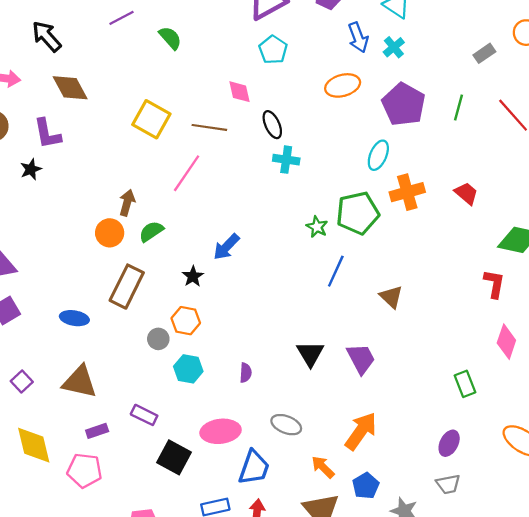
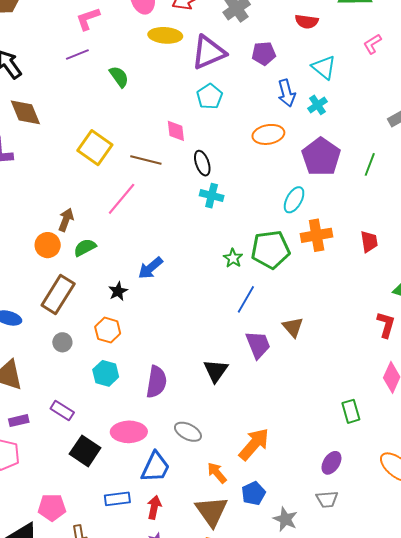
red trapezoid: (466, 193) -> (369, 242), turned 35
gray circle: (158, 339) -> (62, 342), moved
purple trapezoid: (361, 359) -> (258, 345), moved
purple semicircle: (246, 373) -> (156, 382), size x1.8

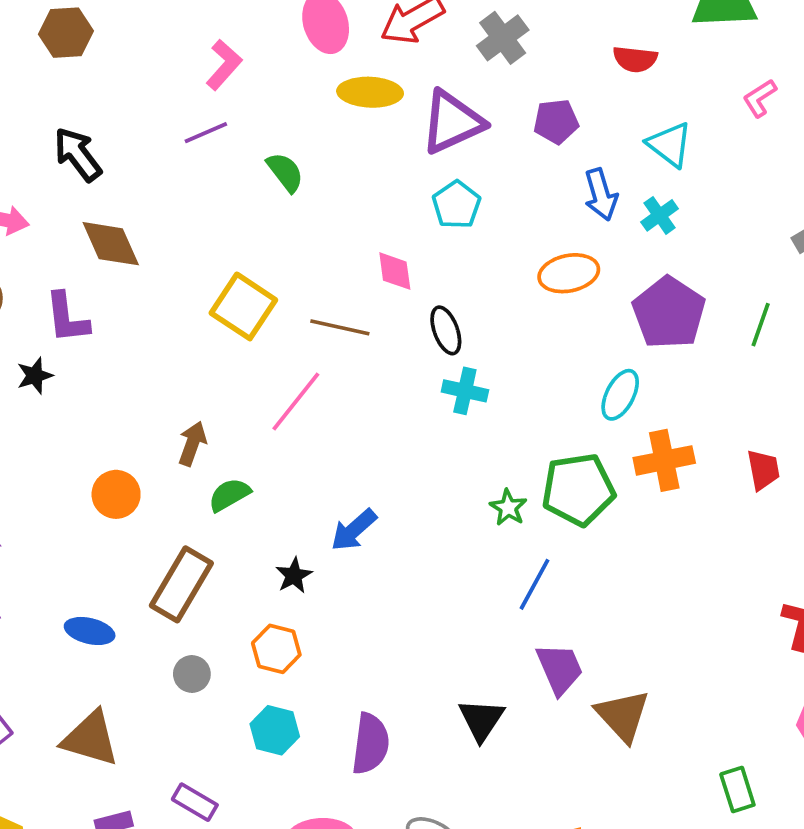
pink L-shape: (88, 19) -> (224, 65), turned 152
orange circle: (48, 245) -> (116, 494), moved
brown triangle: (293, 327) -> (623, 716), moved, size x1.4

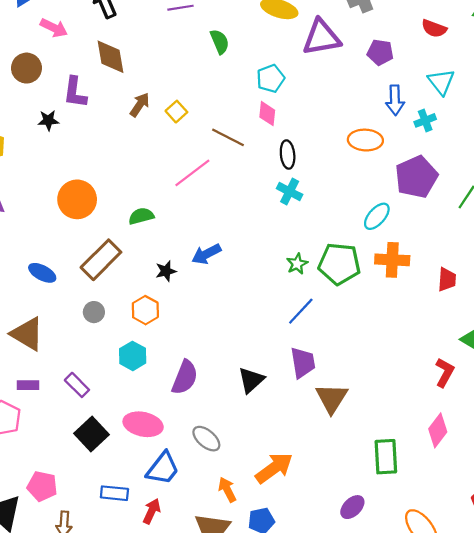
cyan pentagon: (456, 205) -> (271, 78), moved
yellow square: (243, 306) -> (176, 112), size x0.6
brown arrow: (192, 444) -> (140, 105), moved
orange circle: (116, 494) -> (77, 199), size x1.4
green rectangle: (737, 790) -> (386, 457), size x1.4

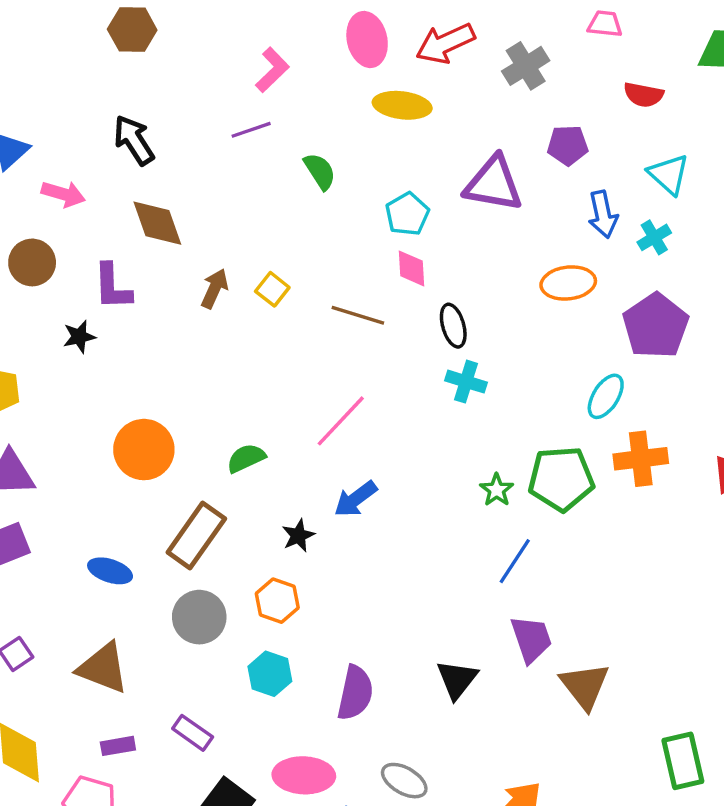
purple triangle: (321, 38) -> (494, 184), moved, turned 30
pink line: (192, 173) -> (341, 421), moved
gray circle: (94, 312) -> (199, 617), size x1.6

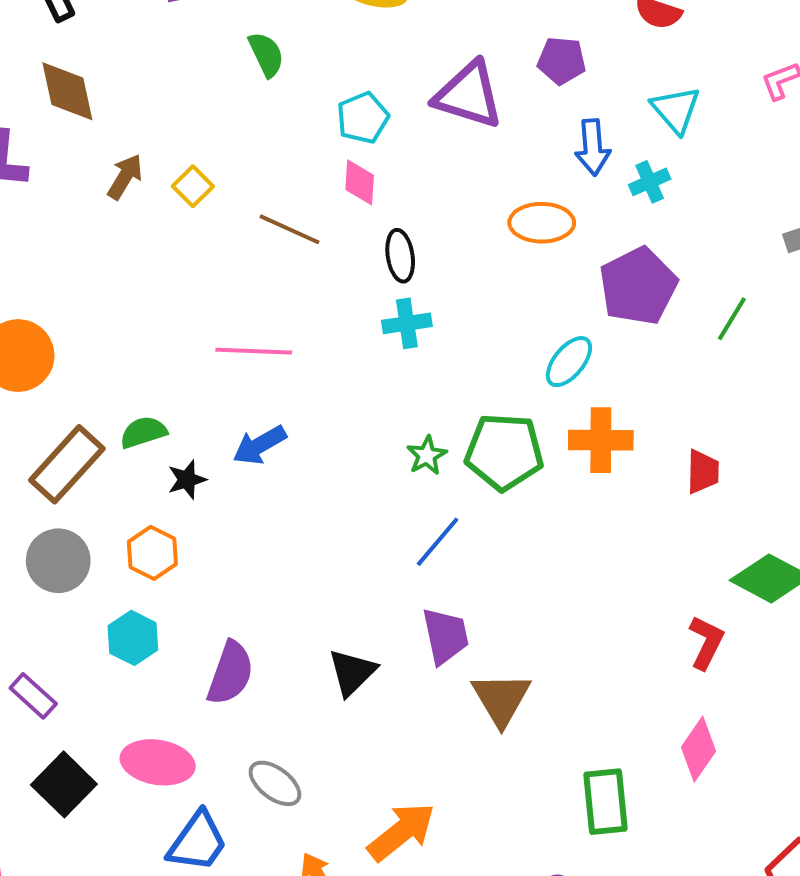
cyan cross: (466, 382) -> (407, 323), turned -33
pink line: (341, 421) -> (254, 351), turned 42
green semicircle: (246, 458) -> (143, 432), moved

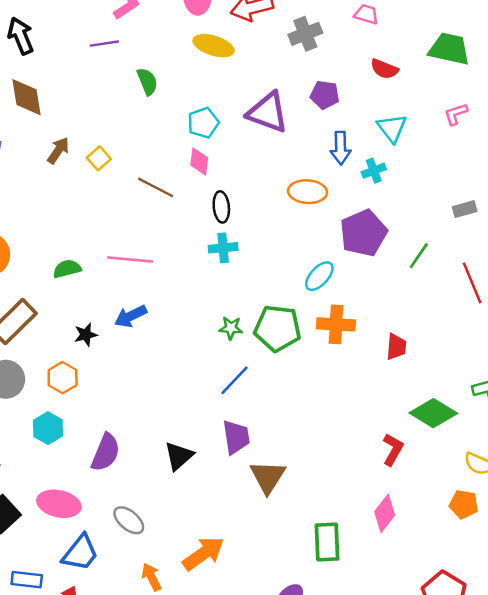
green semicircle: (143, 432) -> (67, 269), moved
green star: (427, 455) -> (231, 328), turned 30

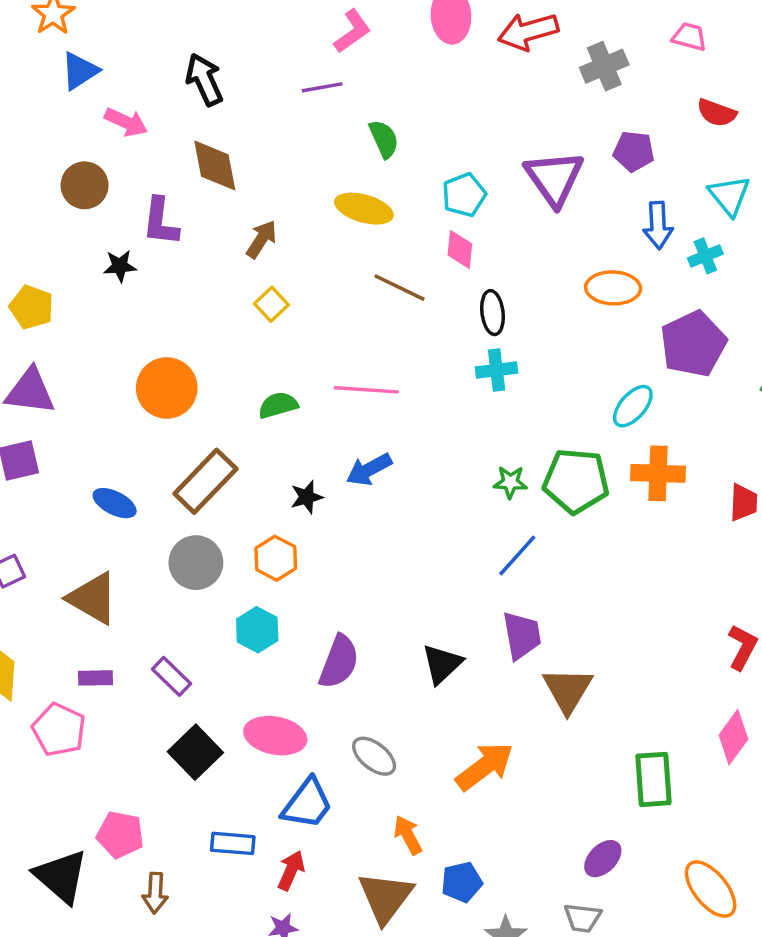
yellow ellipse: (214, 46) -> (364, 209), moved
purple triangle: (268, 112) -> (554, 178), turned 36
yellow square: (99, 158) -> (271, 304), moved
orange arrow: (203, 554) -> (485, 766), moved

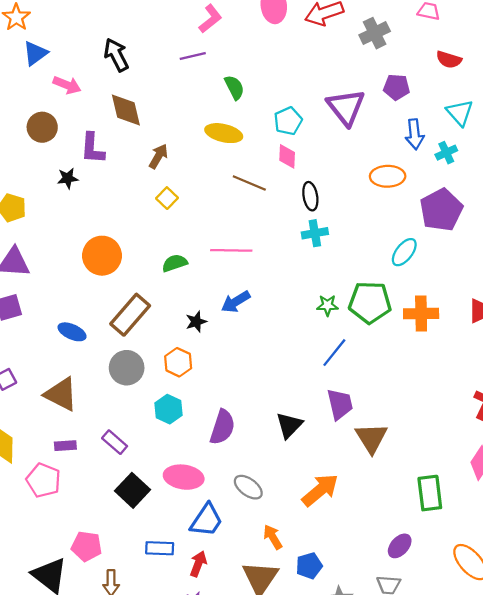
orange cross: (658, 473) -> (421, 314), moved

